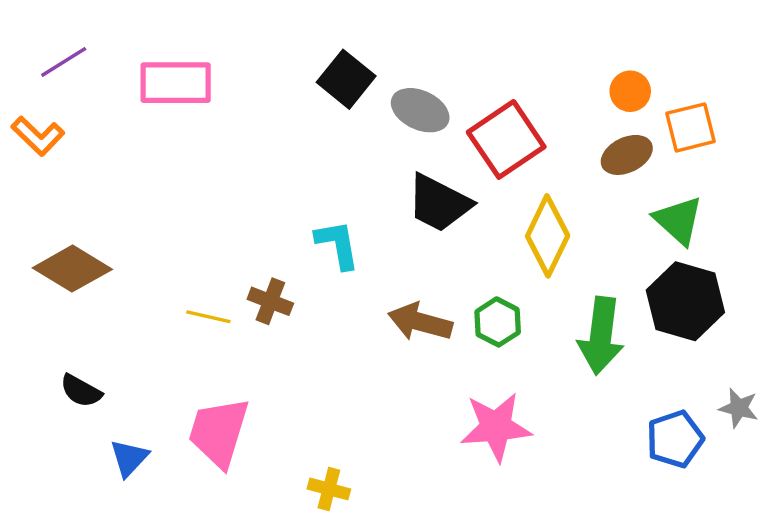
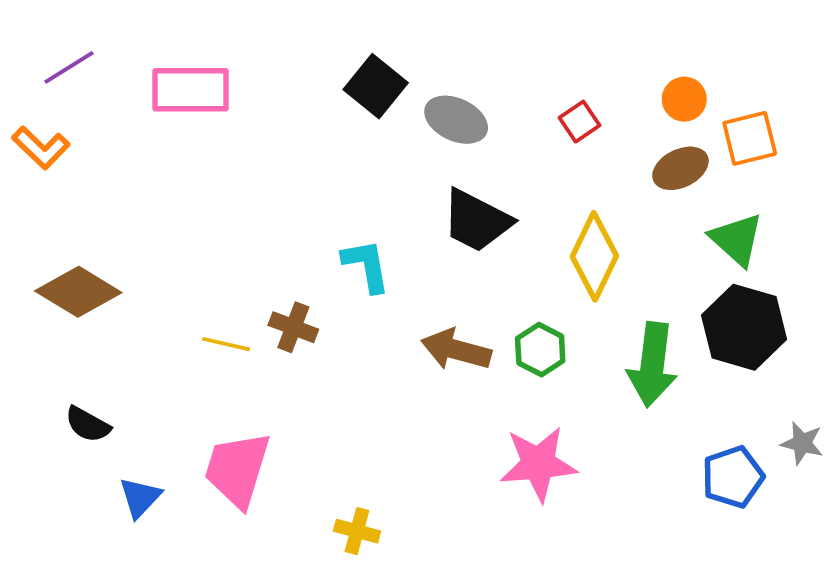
red square: (506, 139) -> (579, 122), moved, size x0.5

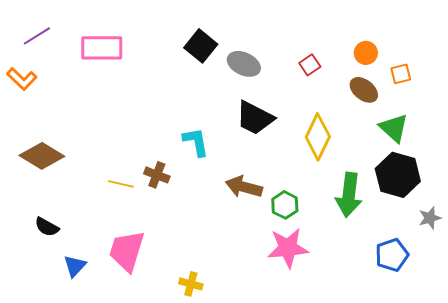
orange square: (750, 138) -> (401, 74), size x0.7
brown ellipse: (680, 168) -> (364, 90), turned 64
green hexagon: (540, 350) -> (285, 205), moved
gray star: (802, 443) -> (430, 218), moved, turned -30

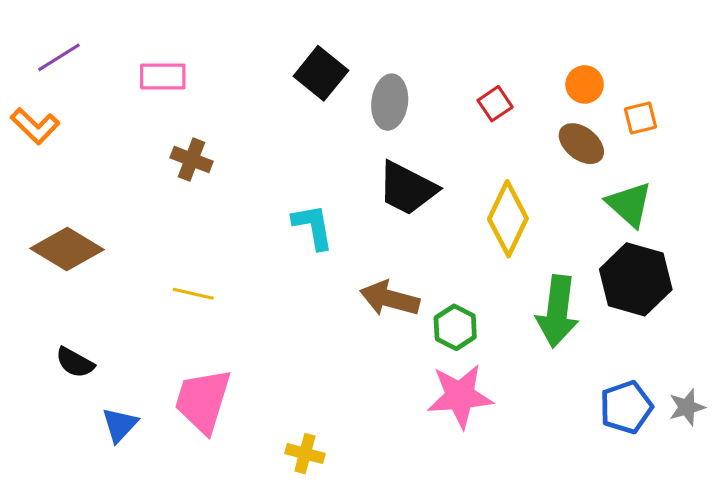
pink rectangle: (102, 48) -> (163, 76), size x0.7
gray ellipse: (244, 64) -> (390, 102), turned 72
brown cross: (157, 175) -> (192, 160), moved
gray star: (430, 218) -> (687, 407), moved

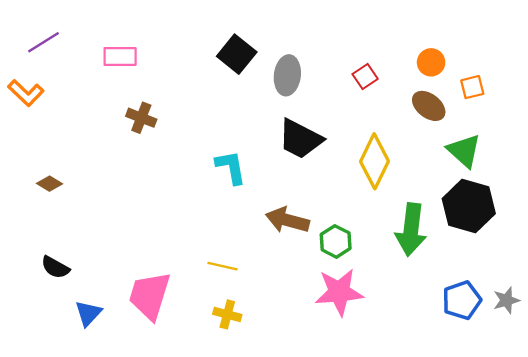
brown diamond: (67, 249) -> (49, 184), size x0.5
yellow line: (193, 294) -> (223, 266), moved
yellow cross: (305, 454) -> (227, 314), moved

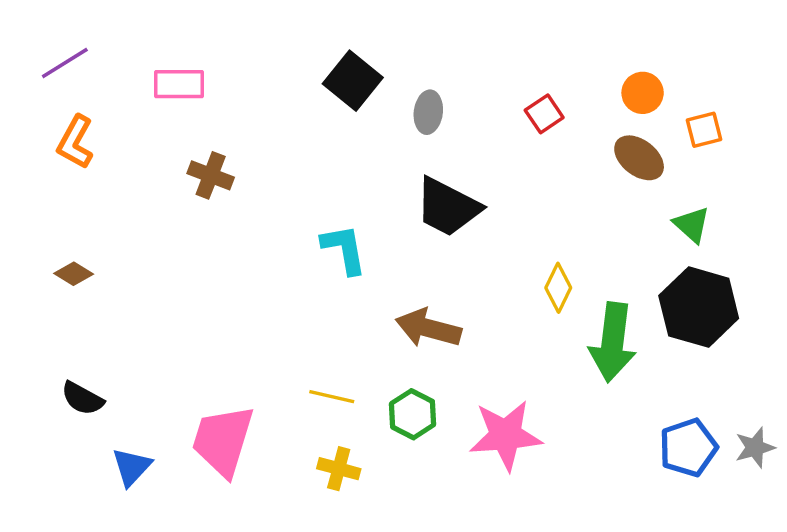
gray ellipse: (287, 75) -> (428, 112), size x0.7
orange L-shape: (26, 93) -> (75, 142), moved, turned 75
green triangle: (464, 151) -> (692, 225), size x0.7
yellow diamond: (375, 161) -> (558, 288), moved, size x0.6
green hexagon: (336, 241) -> (412, 414), moved

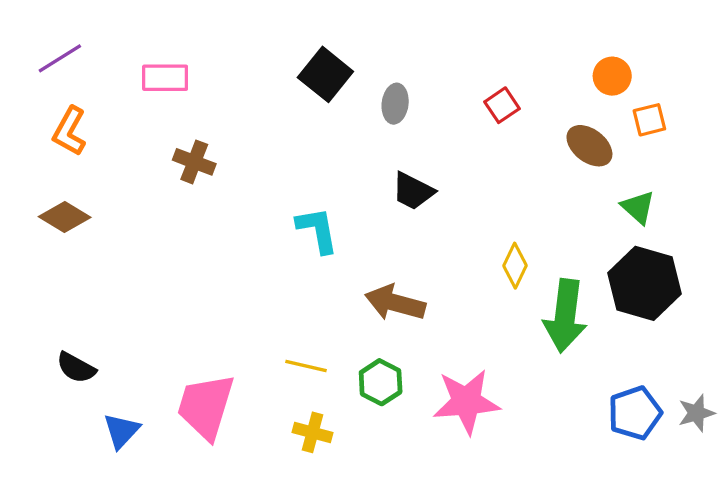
orange circle: (643, 93) -> (612, 76), moved
black trapezoid: (448, 207) -> (413, 191), size x0.7
brown diamond: (74, 274) -> (65, 217), moved, size x1.4

